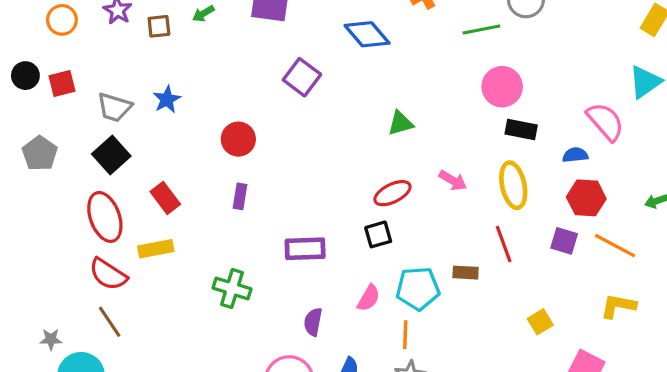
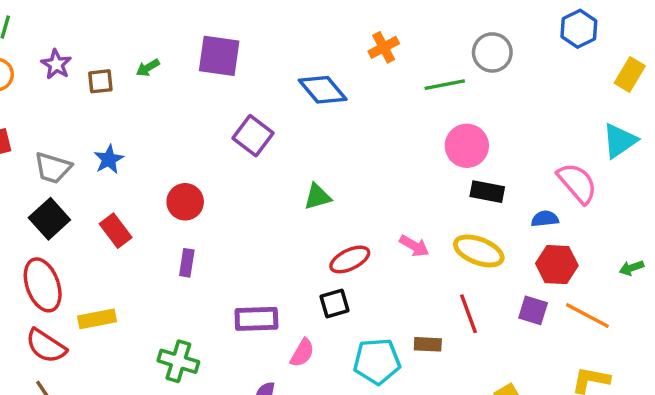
green triangle: (400, 123) -> (318, 197), moved
yellow ellipse: (513, 185) -> (479, 251), turned -57
red rectangle: (165, 198) -> (116, 231), moved
pink semicircle: (369, 298) -> (302, 353), moved

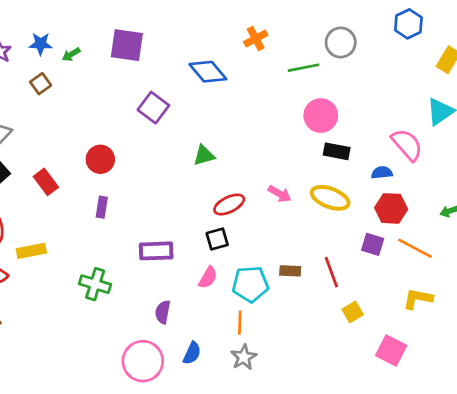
brown square: (100, 81) -> (41, 84), moved, turned -30
blue star: (109, 159) -> (41, 44), moved, turned 30
red line: (469, 314) -> (331, 272), moved
pink semicircle: (302, 353) -> (208, 277), moved

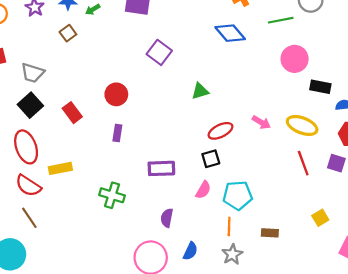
blue diamond: (208, 72) -> (230, 33), moved
black rectangle: (337, 151) -> (320, 87), moved
brown rectangle: (290, 271) -> (270, 233), moved
red line: (331, 272) -> (303, 163), moved

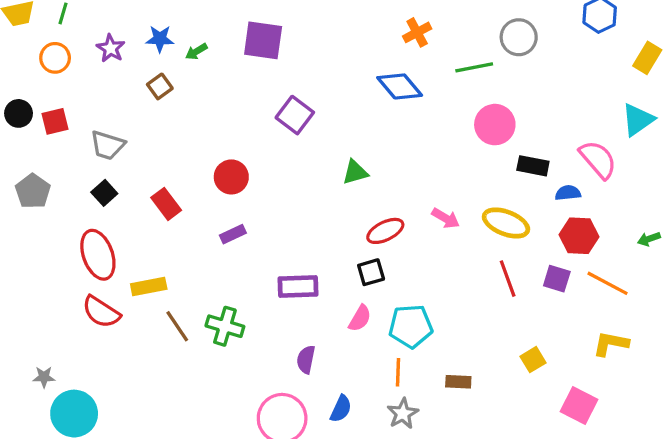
black square: (30, 105) -> (104, 193), size x0.7
purple rectangle: (117, 133) -> (233, 234), turned 56
brown line: (29, 218) -> (177, 326), moved

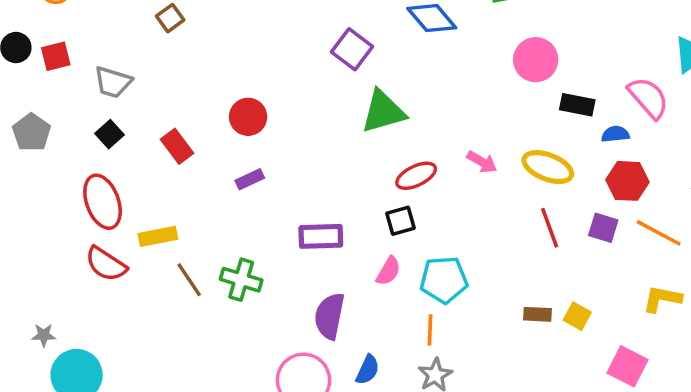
purple square: (295, 115) -> (352, 49), moved
green triangle: (355, 172) -> (383, 112), size x1.6
purple semicircle: (306, 360) -> (329, 316), size x1.5
yellow square: (533, 360) -> (577, 316), turned -30
brown rectangle: (458, 382) -> (537, 314), moved

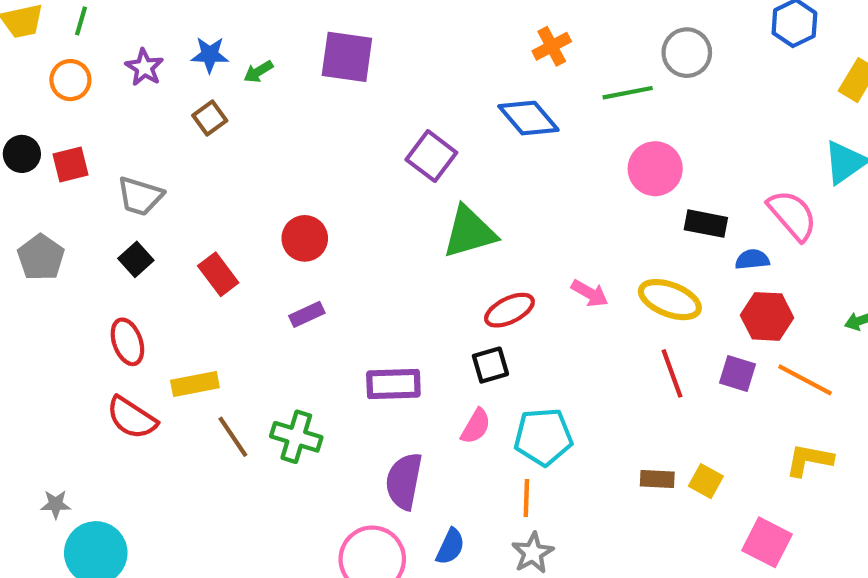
red ellipse: (103, 202) -> (127, 342), size x0.7

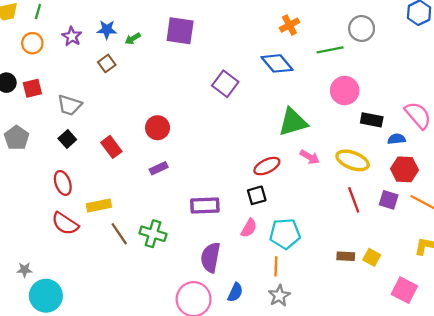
green triangle: (469, 232) -> (293, 122), moved

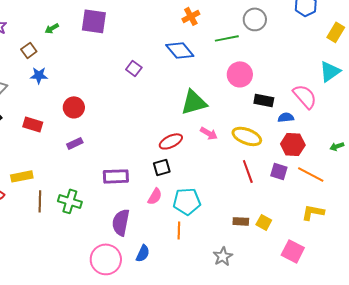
blue star: (107, 30) -> (39, 75), moved
purple square: (225, 84) -> (134, 68), size x0.7
red rectangle: (111, 147) -> (33, 124), turned -36
brown line: (119, 234) -> (40, 201), turned 35
gray star: (279, 296) -> (223, 256), moved

